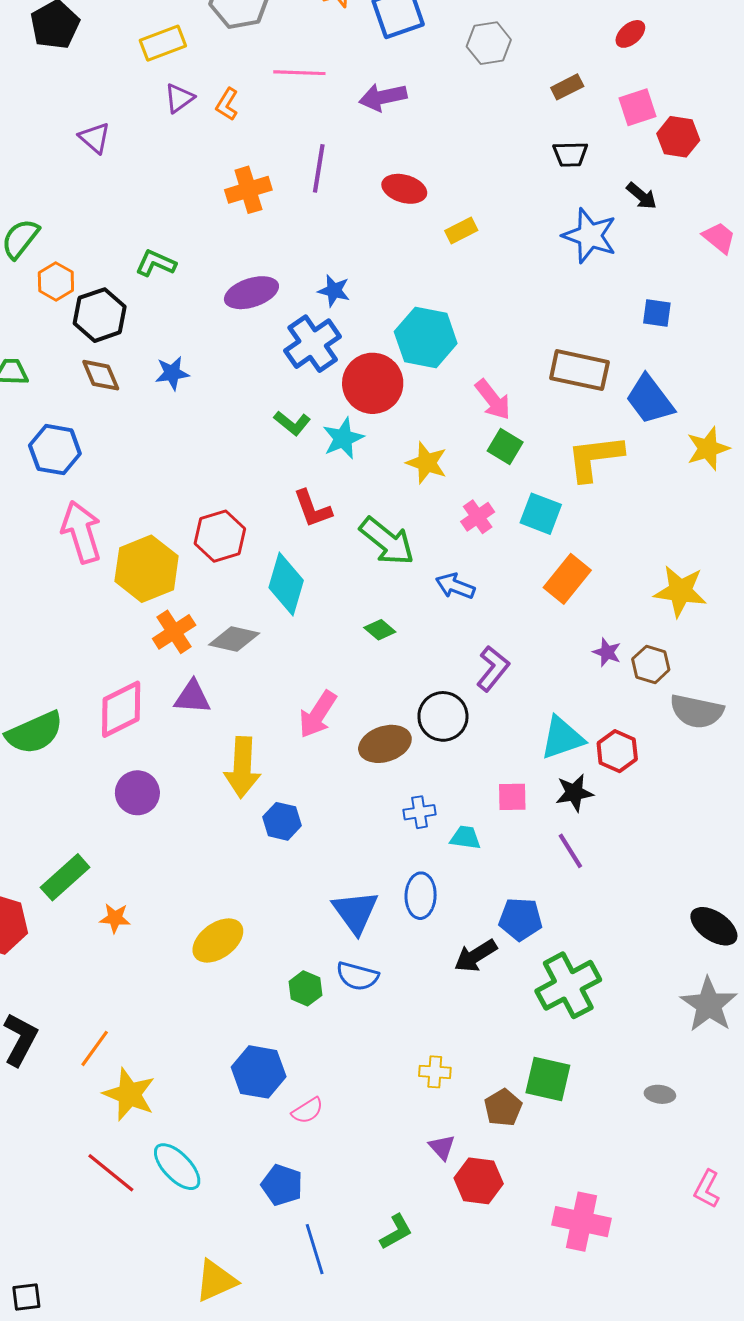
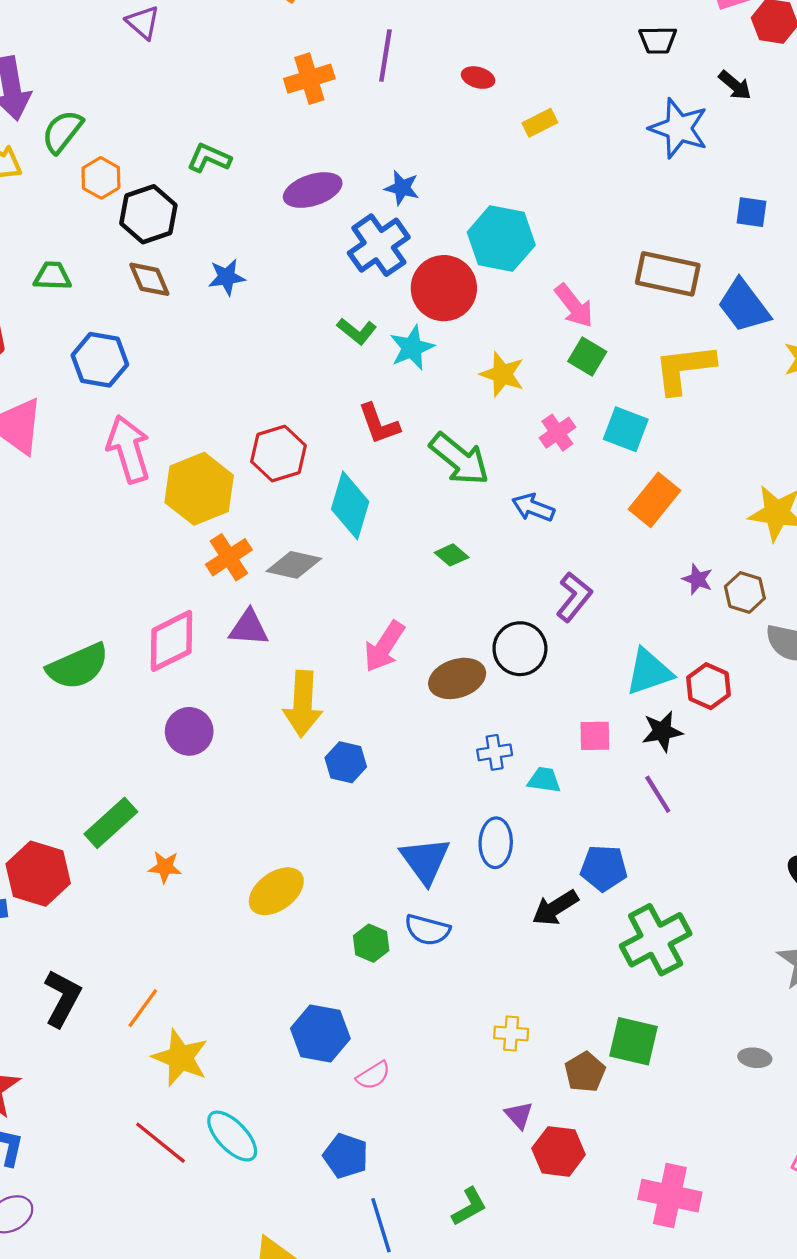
red ellipse: (404, 189) -> (478, 78), size x0.7

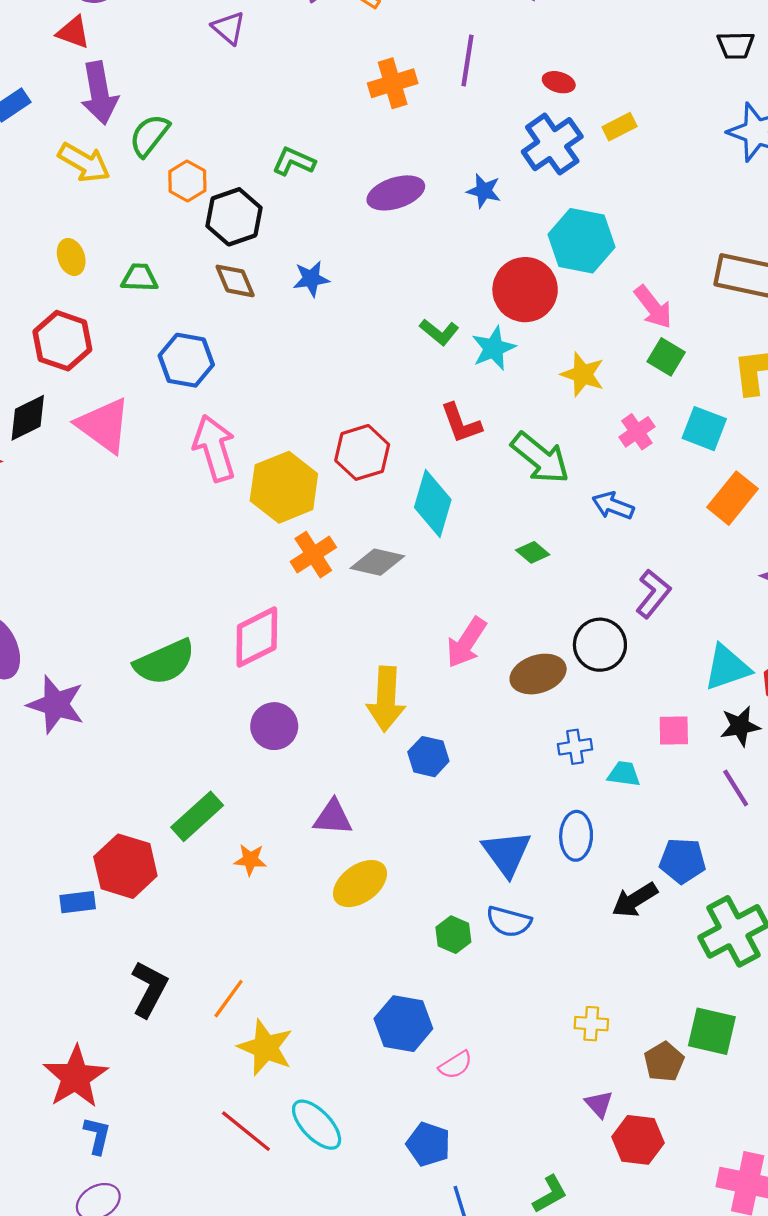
blue cross: (379, 245) -> (552, 144), moved
purple triangle: (249, 628) -> (333, 817), moved

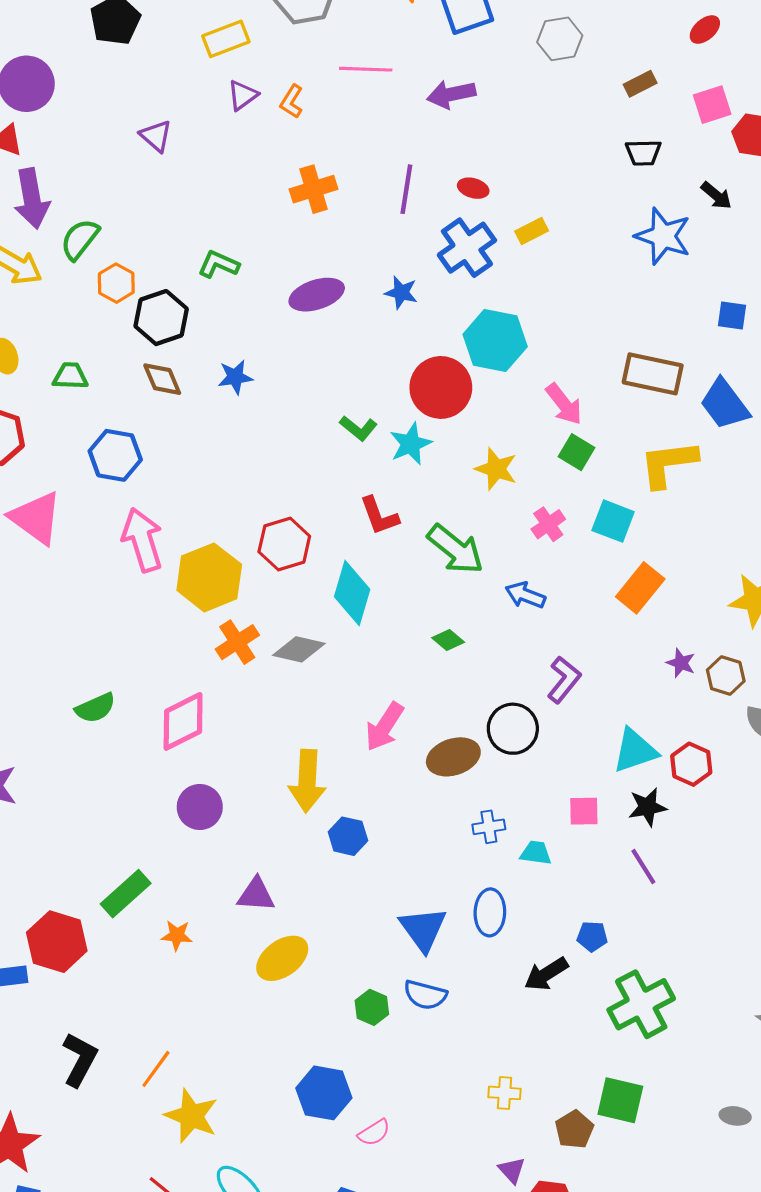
purple line: (467, 60) -> (406, 189), moved
green semicircle: (165, 662) -> (95, 708), moved, size x0.7
blue pentagon: (683, 861) -> (592, 936), size x0.7

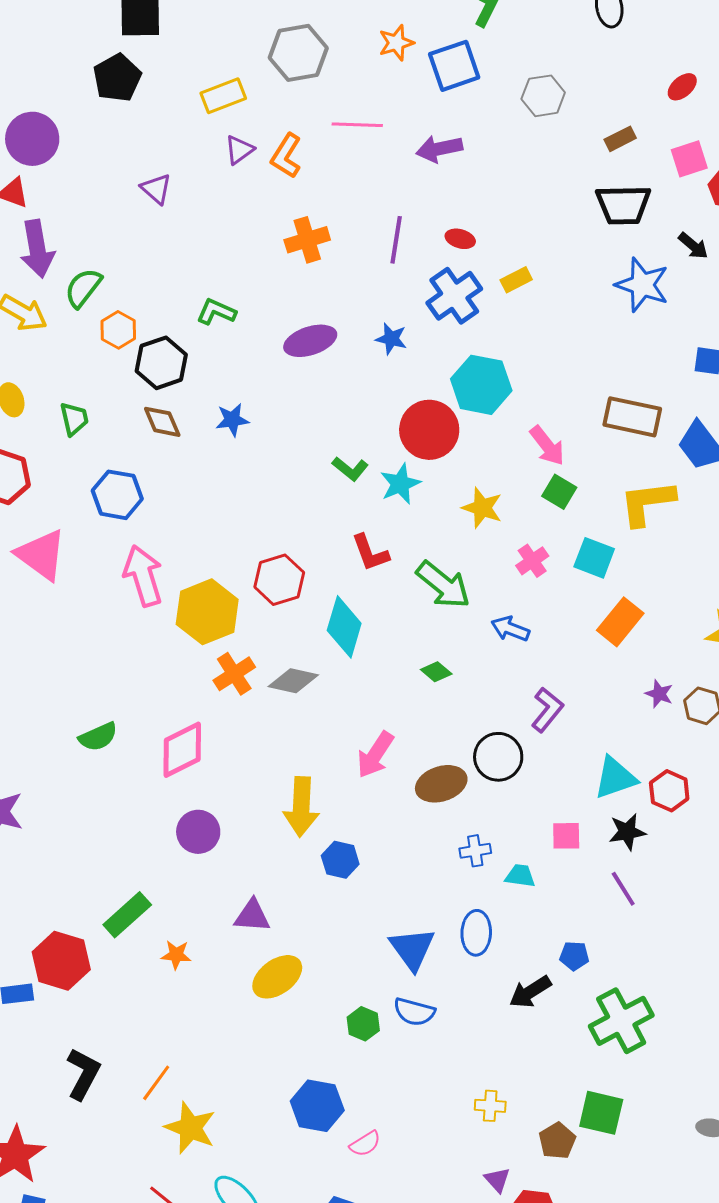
orange L-shape: (292, 102) -> (286, 156), size x1.4
black trapezoid: (643, 153) -> (623, 205), size x1.6
green trapezoid: (70, 376) -> (74, 419), turned 75

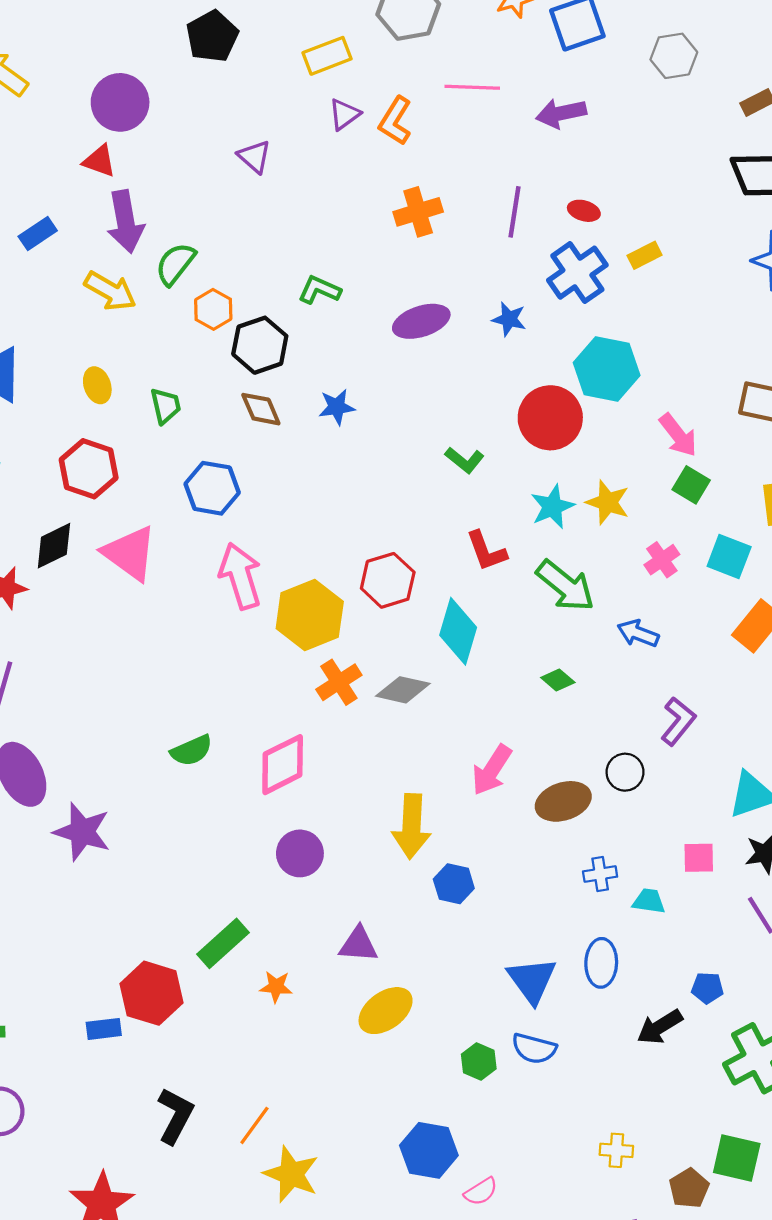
cyan star: (400, 484) -> (552, 507), moved
black circle: (498, 757) -> (625, 772), size x0.7

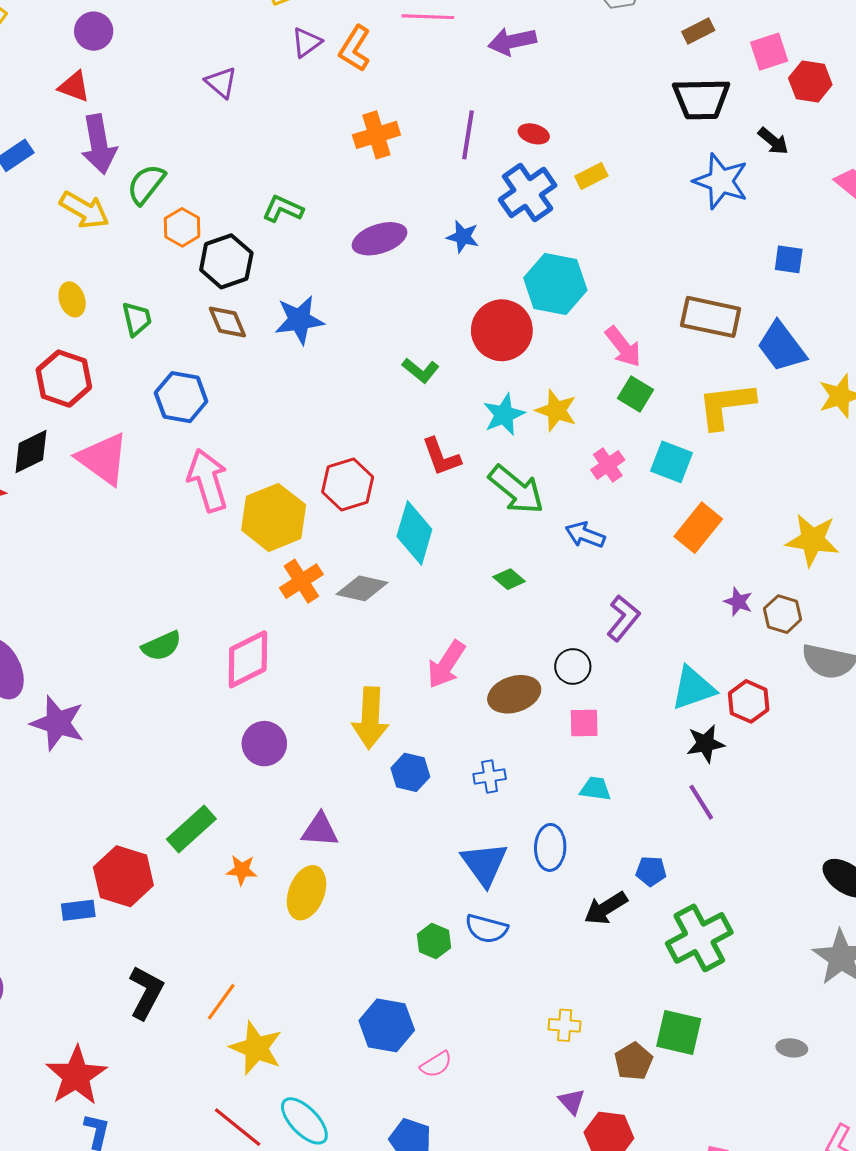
purple circle: (120, 102) -> (94, 31), size x0.7
blue star: (337, 407) -> (299, 320), size x1.4
pink square: (699, 858) -> (584, 723), moved
blue cross: (600, 874) -> (490, 777), moved
yellow ellipse: (386, 1011) -> (306, 893), moved, turned -33

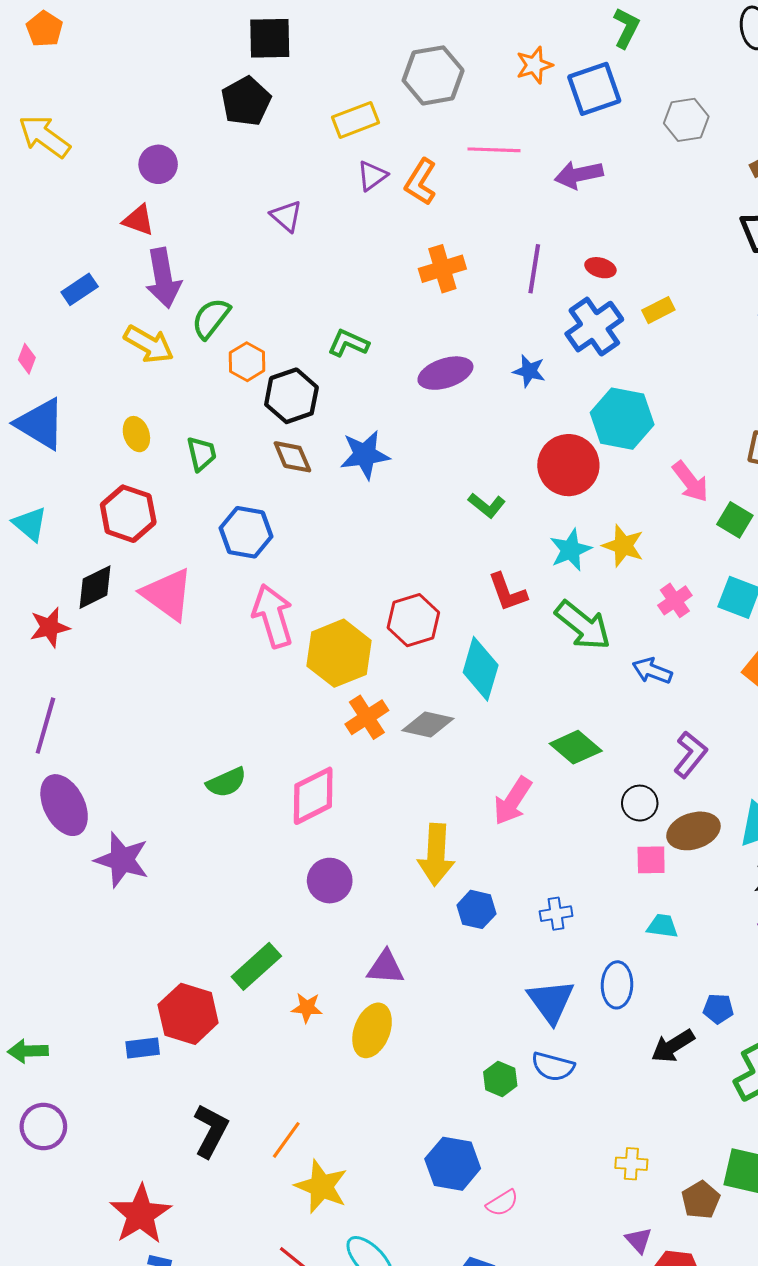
green square: (636, 394) -> (735, 520), moved
green diamond: (509, 579) -> (576, 747), moved, size x1.6
brown ellipse: (514, 694) -> (693, 831), moved

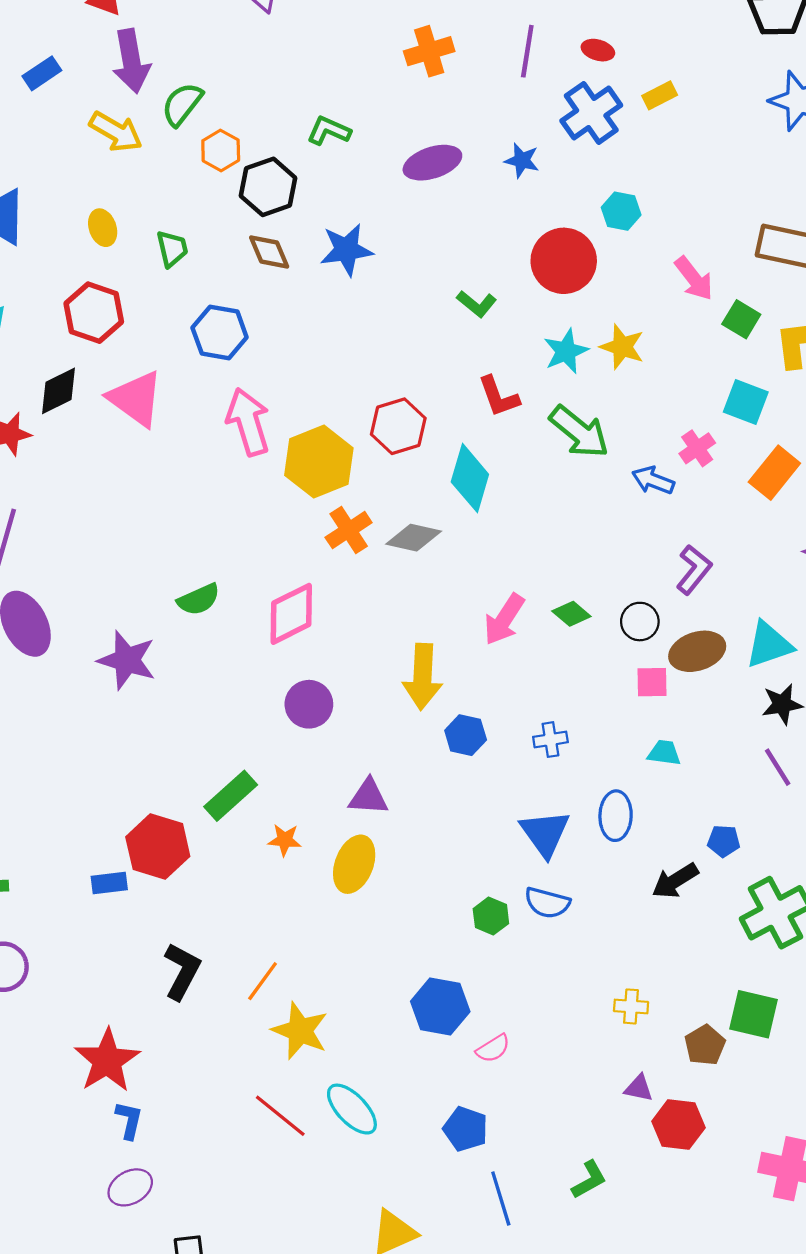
cyan hexagon: (622, 419) -> (621, 211), size x0.6
pink cross: (675, 600) -> (697, 448), moved
green diamond: (576, 747) -> (571, 614), moved, size x0.7
purple star: (122, 860) -> (127, 660), moved
purple triangle: (639, 1240) -> (639, 1088), turned -36

